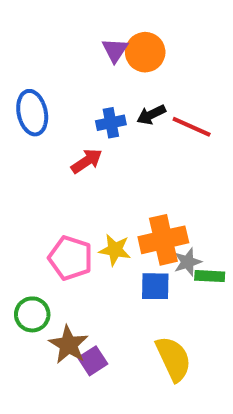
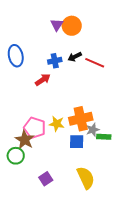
brown star: (69, 345) -> (25, 140), moved

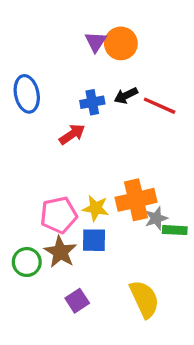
pink pentagon: (35, 128) -> (59, 215), turned -30
brown star: (25, 140) -> (60, 252), moved
blue square: (77, 142) -> (94, 240), moved

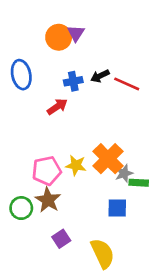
orange circle: (121, 43) -> (59, 37), moved
orange cross: (136, 200) -> (108, 159), turned -32
blue square: (94, 240) -> (117, 208), moved
yellow semicircle: (144, 299) -> (103, 253), moved

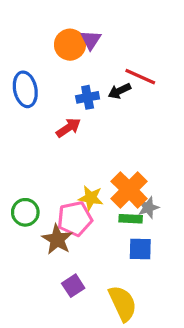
red line: (127, 84) -> (140, 77), moved
pink pentagon: (47, 171) -> (75, 219), moved
green rectangle: (139, 183) -> (131, 219), moved
green circle: (21, 208) -> (25, 212), moved

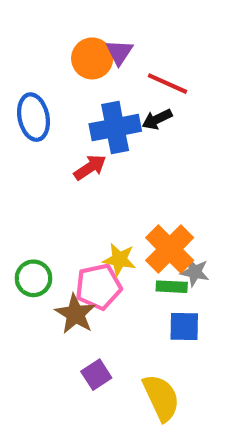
red line: (140, 77) -> (168, 84), moved
blue cross: (88, 97) -> (115, 128), size x1.6
gray star: (148, 207) -> (195, 272), turned 30

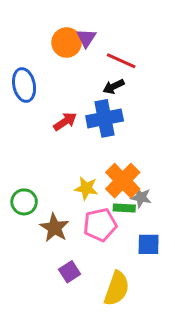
blue cross: (115, 128) -> (105, 118), moved
pink pentagon: (98, 287) -> (100, 225), moved
blue square: (184, 326) -> (149, 244), moved
yellow semicircle: (161, 398) -> (117, 288), turned 44

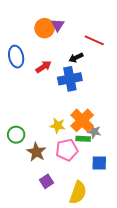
red line: (121, 61) -> (94, 40), moved
red arrow: (65, 121) -> (43, 67), moved

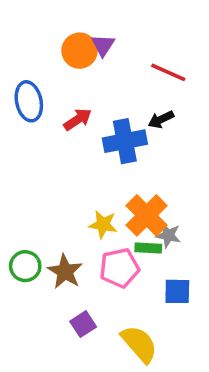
black arrow: (76, 58) -> (161, 119), moved
green circle: (16, 135) -> (25, 266), moved
yellow semicircle: (78, 193) -> (139, 344), turned -60

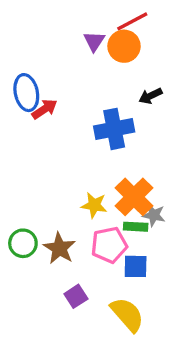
orange circle: (80, 51) -> (124, 46), moved
red line: (168, 72) -> (132, 21), moved, turned -52
red arrow: (78, 119) -> (45, 109), moved
black arrow: (161, 119) -> (150, 96), moved
blue square: (177, 291) -> (136, 266), moved

